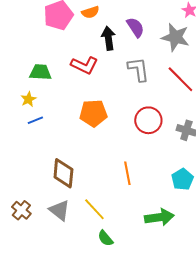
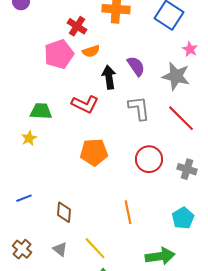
blue line: (35, 120) -> (24, 198), moved
brown diamond: (63, 173) -> (64, 212), size x0.7
gray triangle: (59, 210) -> (60, 249), size x0.7

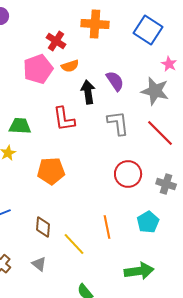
red L-shape: (85, 104) -> (64, 119), turned 56
orange pentagon: (94, 152) -> (51, 171), moved
cyan pentagon: (183, 218) -> (148, 222), moved
yellow line: (95, 248) -> (74, 244), moved

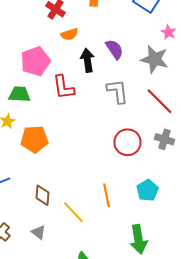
pink pentagon: (38, 69) -> (36, 61), moved
orange pentagon: (51, 171) -> (34, 139), moved
gray cross: (166, 184) -> (164, 139), moved
green arrow: (139, 271) -> (138, 239), turned 88

